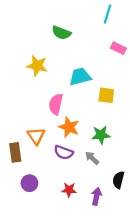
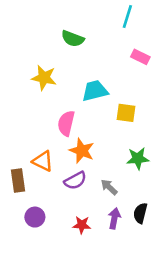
green star: (101, 135) -> (138, 158), moved
orange triangle: (36, 136) -> (43, 161), turned -30
purple semicircle: (64, 152) -> (75, 181), turned -48
purple arrow: (96, 196) -> (114, 218), moved

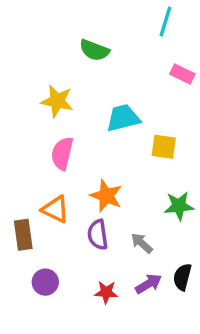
pink semicircle: (66, 123) -> (62, 153), moved
purple semicircle: (75, 181) -> (98, 235), turned 110
purple arrow: (114, 218) -> (148, 284), turned 48

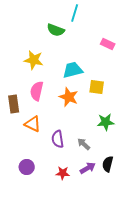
cyan line: (165, 21) -> (75, 13), moved
orange star: (106, 196) -> (69, 97), moved
brown rectangle: (23, 235) -> (14, 104), moved

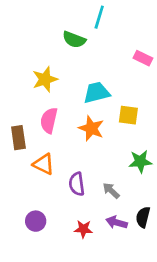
yellow star: (34, 60) -> (45, 79), turned -30
purple arrow: (88, 168) -> (116, 222), turned -133

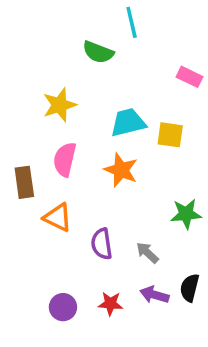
cyan line: (99, 17) -> (132, 22), turned -30
yellow square: (128, 115) -> (170, 135), moved
purple circle: (36, 221) -> (63, 307), moved

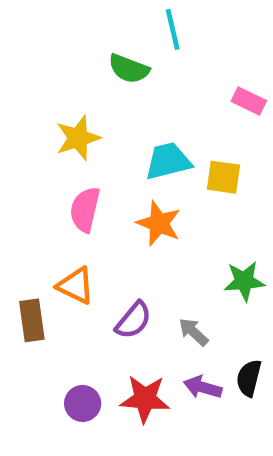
brown rectangle: (24, 182) -> (32, 320), moved
purple semicircle: (102, 244) -> (133, 320), turned -132
red star: (110, 304) -> (145, 399), size x1.5

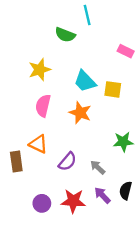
cyan trapezoid: (168, 161) -> (85, 81), turned -120
purple arrow: (203, 387) -> (102, 195), turned 30

